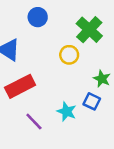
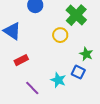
red rectangle: (20, 86) -> (21, 60), size x0.6

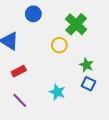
blue square: (78, 72) -> (89, 84), moved
purple line: (32, 88) -> (20, 100), moved

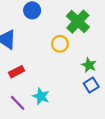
blue square: (89, 84) -> (91, 85), turned 32
cyan star: (57, 92) -> (41, 96), moved

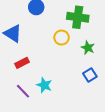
green cross: (78, 22) -> (78, 17), turned -35
green star: (89, 65) -> (88, 48), moved

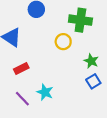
green star: (88, 48) -> (91, 61), moved

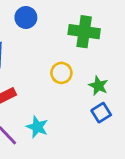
yellow circle: (63, 42) -> (61, 73), moved

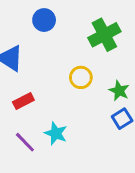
green cross: (84, 32) -> (104, 35), turned -36

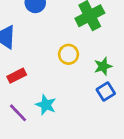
green star: (119, 91) -> (103, 66), turned 30

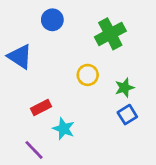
red rectangle: (17, 76) -> (41, 107), moved
purple line: (18, 113) -> (34, 150), moved

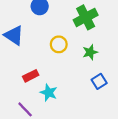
yellow circle: (88, 75) -> (59, 44), moved
green star: (124, 88) -> (90, 52), moved

